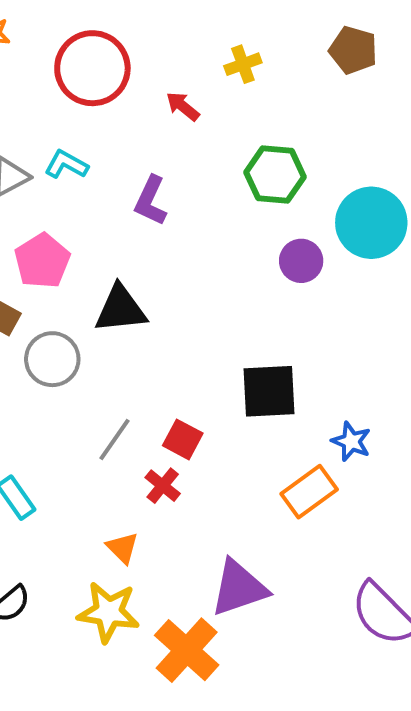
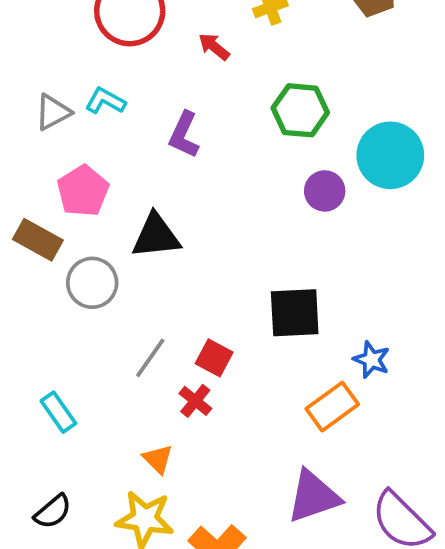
purple triangle: (239, 588) -> (313, 497), moved

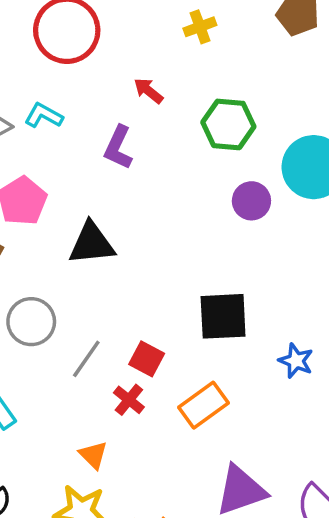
red arrow: (214, 47) -> (148, 91), moved
gray circle: (92, 283) -> (31, 322), moved
orange rectangle: (332, 407) -> (204, 405), moved

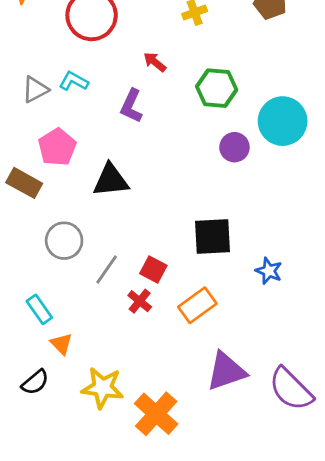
orange triangle: (93, 455) -> (61, 344), moved

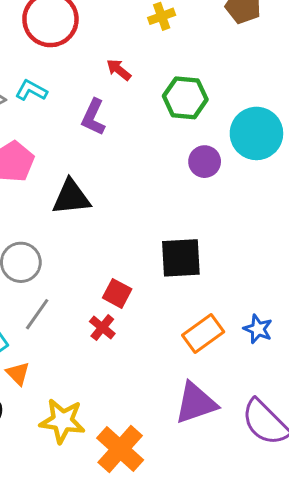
gray line: (107, 270) -> (37, 314), moved
blue star: (269, 271) -> (258, 329), moved
orange rectangle: (197, 305) -> (203, 333), moved

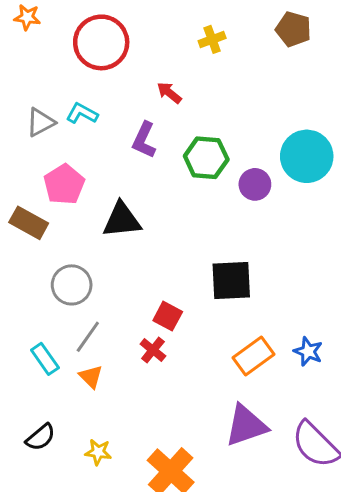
green hexagon: (185, 98) -> (206, 158), moved
orange triangle: (18, 373) -> (91, 377), moved
yellow star: (62, 421) -> (98, 452), moved, size x0.6

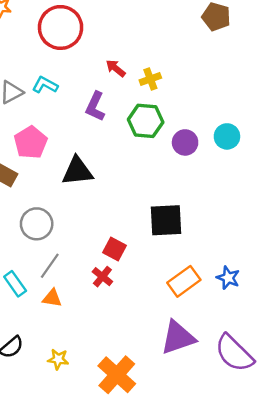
yellow cross: (212, 39) -> (150, 79), moved
cyan circle: (307, 156) -> (227, 136), moved, size x0.6
orange triangle: (91, 377) -> (52, 298), turned -36

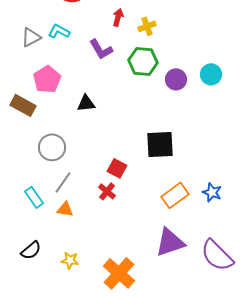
red arrow: (116, 68) -> (118, 17), turned 66
purple L-shape: (95, 107) -> (101, 49), turned -55
black triangle: (77, 171) -> (86, 103), size x0.7

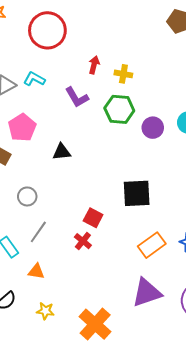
yellow cross: (147, 26) -> (123, 74), turned 30
gray circle: (52, 147) -> (27, 196), size x0.7
orange triangle: (65, 209) -> (36, 271), moved

